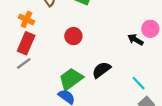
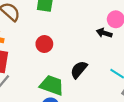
green trapezoid: (71, 79) -> (52, 85), turned 70

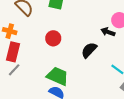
black semicircle: (79, 70) -> (89, 50), moved

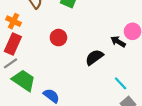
green trapezoid: (58, 76) -> (24, 80), moved

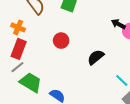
black arrow: (118, 42) -> (118, 24), moved

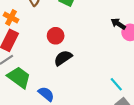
black semicircle: (96, 57) -> (63, 58), moved

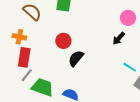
black arrow: (118, 24) -> (119, 38), moved, turned -64

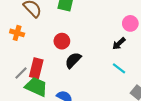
red rectangle: (24, 57) -> (36, 68), moved
cyan line: (130, 67) -> (119, 68), moved

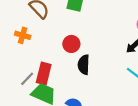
black semicircle: (73, 60) -> (84, 65), turned -42

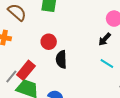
red rectangle: (44, 73) -> (26, 70), turned 30

